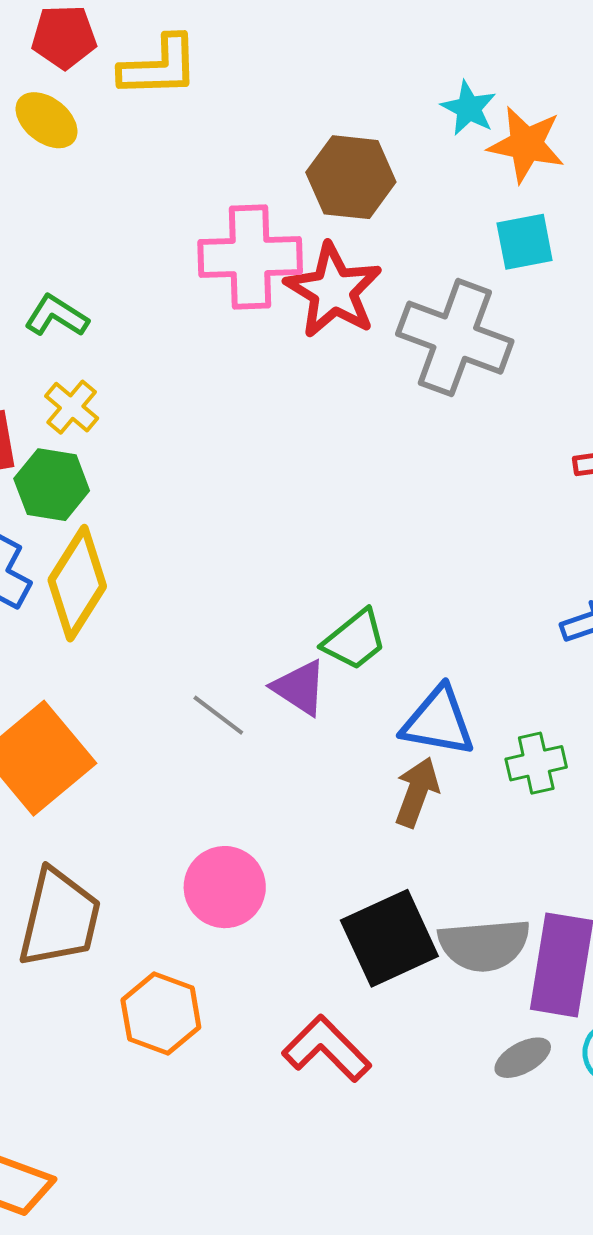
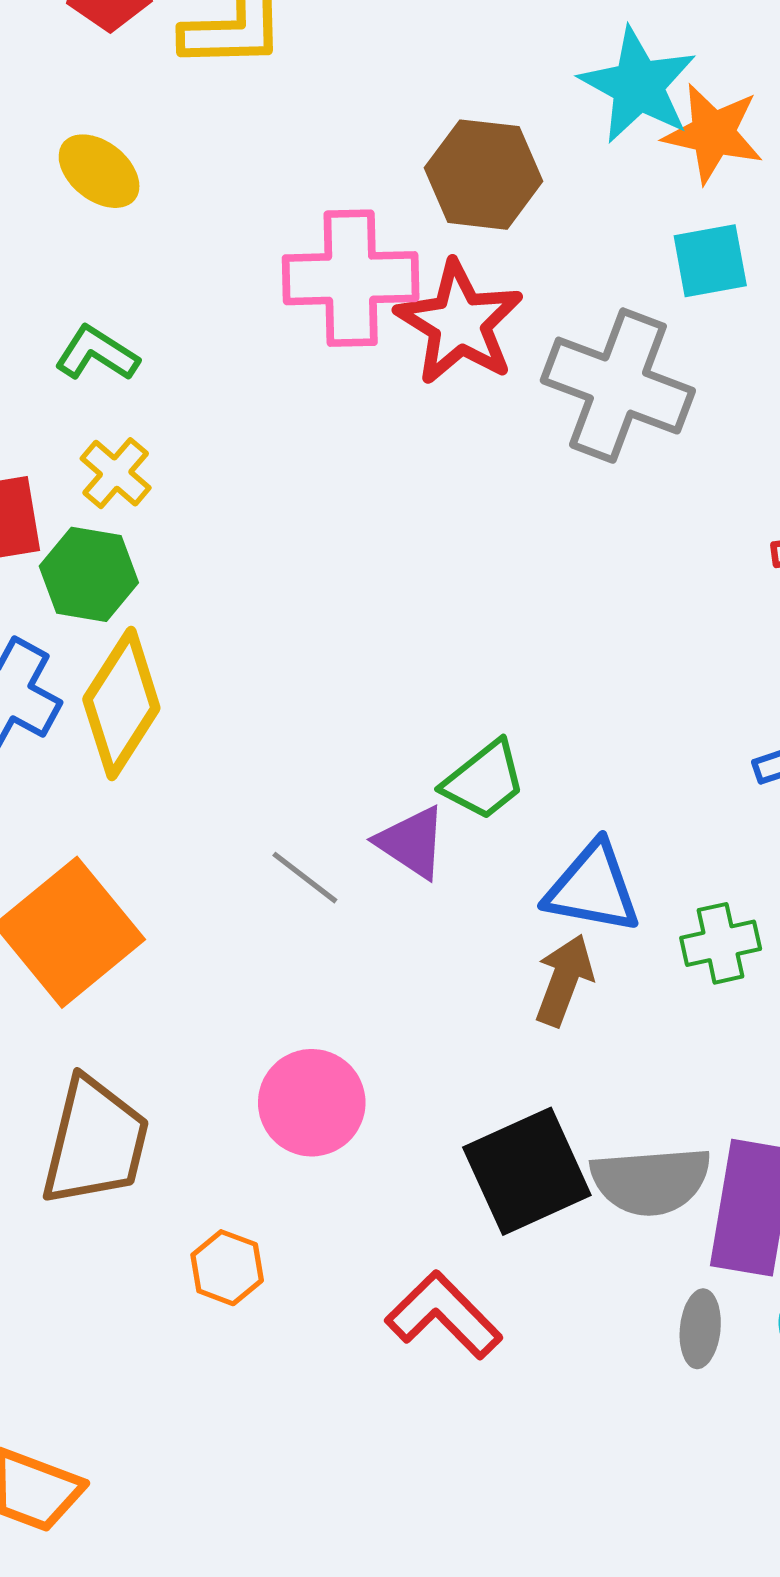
cyan star: (469, 108) -> (638, 85), size x1.6
yellow ellipse: (47, 120) -> (99, 171), moved
orange hexagon: (161, 1014) -> (227, 1268), size x0.7
gray ellipse: (523, 1058) -> (700, 1329), turned -56

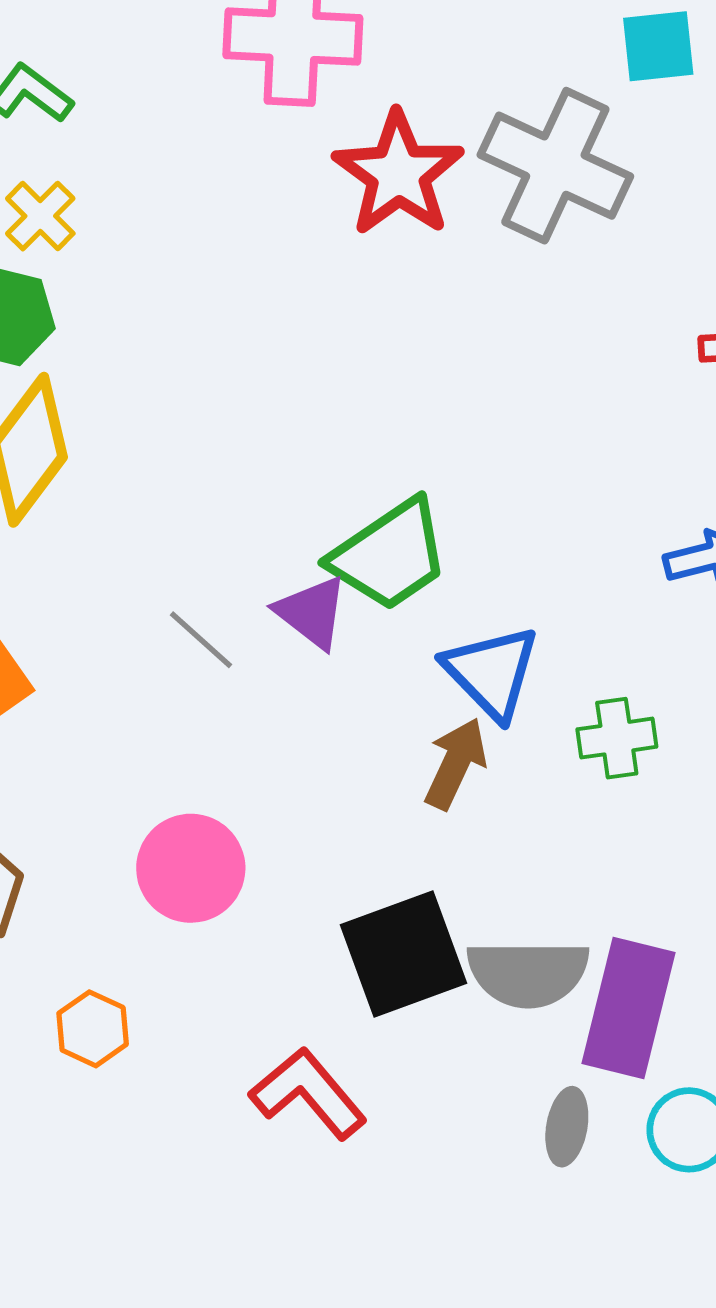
red star: (459, 323) -> (398, 174), moved
green trapezoid: (484, 780) -> (390, 555), size x1.4
blue triangle: (593, 888) -> (492, 672), turned 31

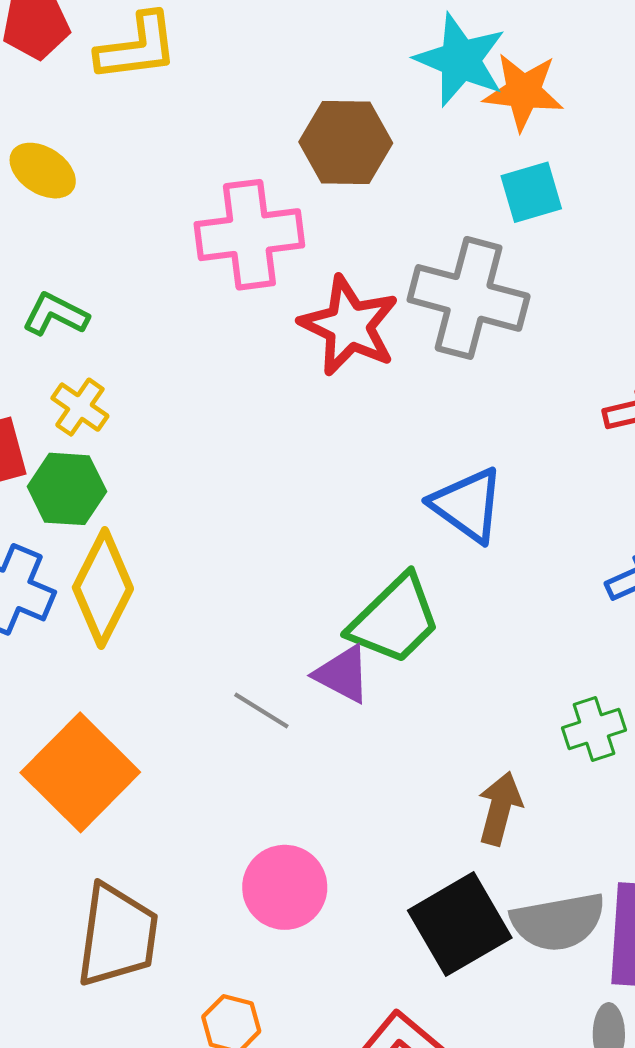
blue triangle: (492, 672) -> (467, 505), moved
brown arrow: (456, 763) -> (500, 808), moved

